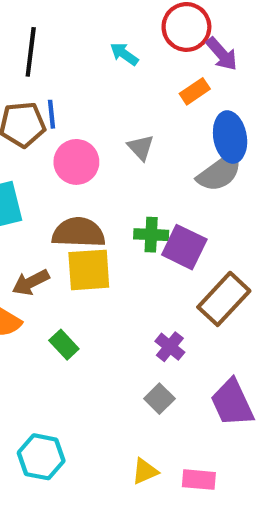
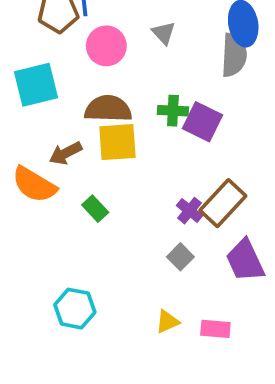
gray semicircle: (220, 172) -> (234, 55), turned -51
brown rectangle: (224, 299) -> (223, 203), moved

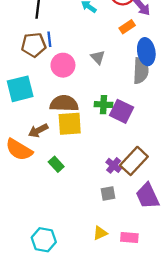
gray square: (180, 257) -> (108, 194), turned 35
cyan hexagon: (75, 309) -> (44, 240), moved

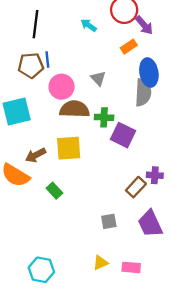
brown semicircle: (64, 103) -> (75, 109), moved
green cross: (103, 105) -> (104, 117), moved
brown rectangle: (134, 161) -> (136, 187), size x0.7
purple cross: (114, 165) -> (155, 175), moved, turned -35

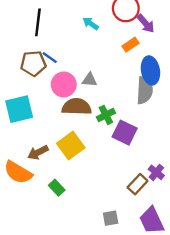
blue line: (47, 60) -> (50, 58), turned -49
gray triangle: (98, 78) -> (90, 80), moved, turned -42
green cross: (104, 117) -> (106, 115), turned -30
yellow square: (69, 148) -> (71, 145), turned -32
purple cross: (155, 175) -> (156, 172), turned 35

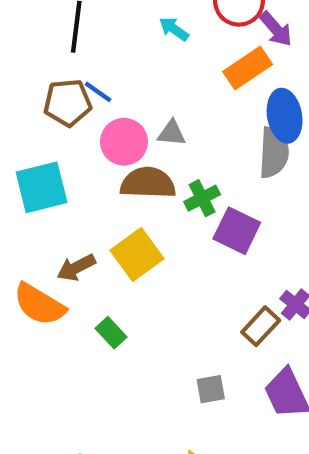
orange rectangle: (131, 45) -> (248, 68), size x1.5

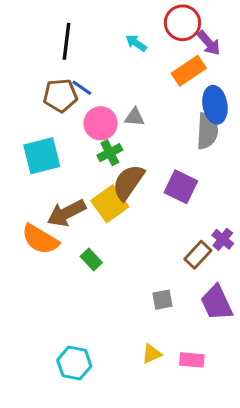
brown semicircle: (148, 183) -> (128, 182), moved, turned -57
green cross: (202, 198) -> (110, 153), moved
brown arrow: (76, 268) -> (67, 213), size x1.4

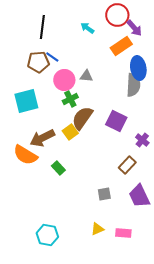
yellow square: (110, 204) -> (70, 132), size x0.7
purple cross: (223, 239) -> (142, 140), moved

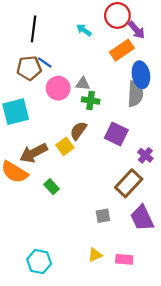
green cross: (70, 99) -> (91, 100), moved, turned 35
brown semicircle: (82, 118) -> (78, 131), size x0.7
brown rectangle: (127, 165) -> (129, 183), size x1.4

